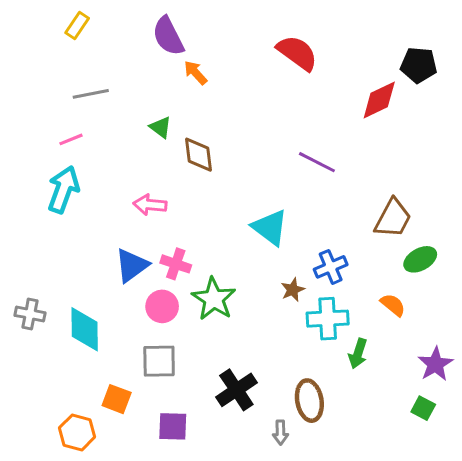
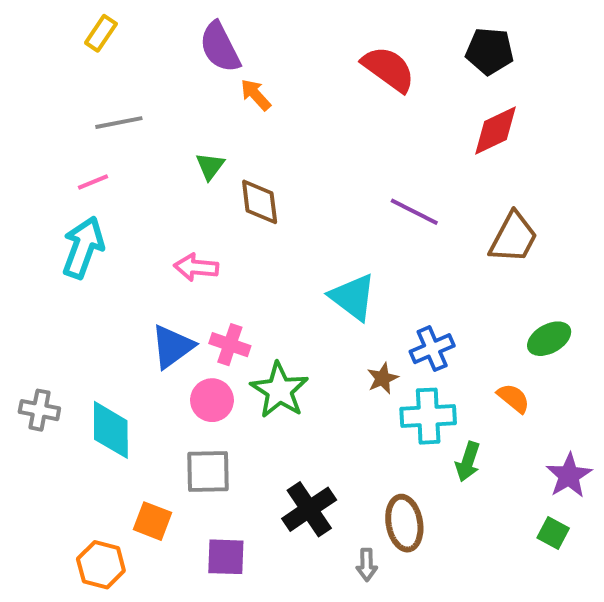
black pentagon: (419, 65) -> (490, 51), moved
green triangle: (161, 127) -> (210, 166), turned 30
brown trapezoid: (393, 218) -> (513, 238), moved

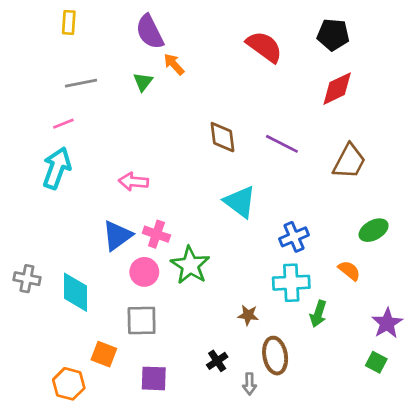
yellow rectangle: (101, 33) -> (69, 22), turned -30
green triangle: (210, 166) -> (143, 82), moved
brown diamond: (260, 202) -> (223, 137), moved
brown star: (383, 378) -> (248, 315), moved, turned 30
black cross: (309, 509) -> (217, 361), moved, size x0.6

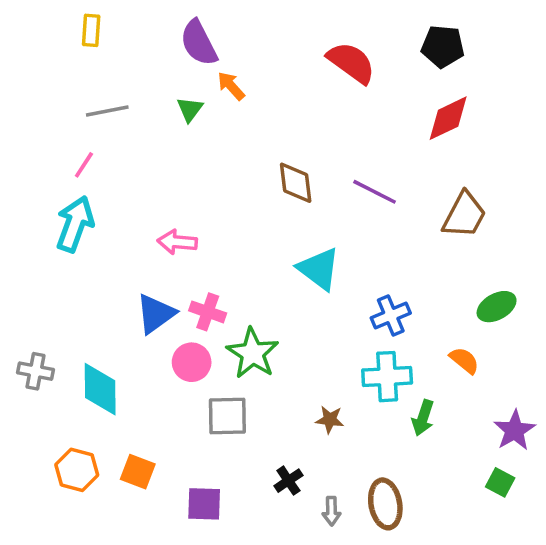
pink line: (63, 124) -> (84, 165), turned -35
gray square: (142, 320) -> (227, 416), moved
brown ellipse: (275, 356) -> (385, 504), moved
orange hexagon: (69, 384) -> (77, 470), moved

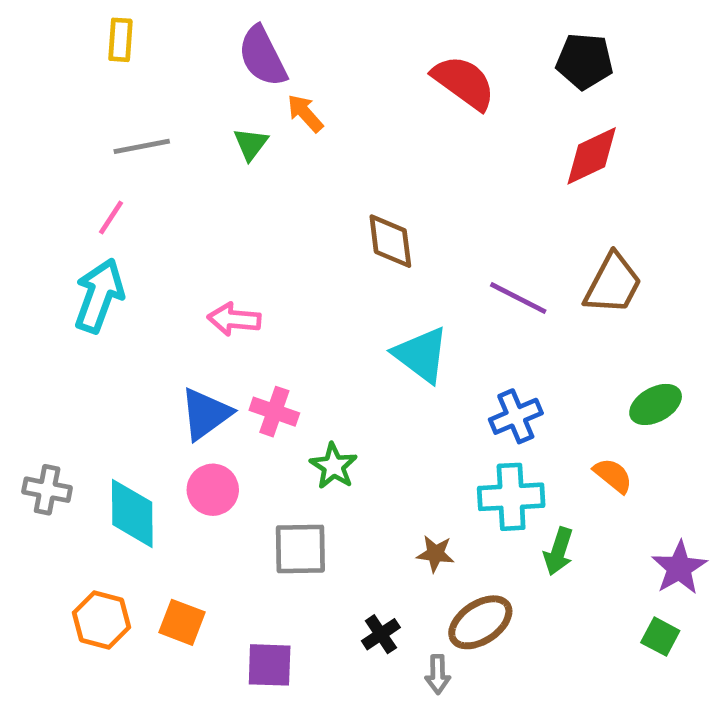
purple line: (375, 192) -> (518, 298), moved
green star: (253, 353) -> (334, 466), size x0.7
pink circle: (192, 362) -> (213, 490), moved
brown ellipse: (385, 504) -> (480, 622), moved, turned 66

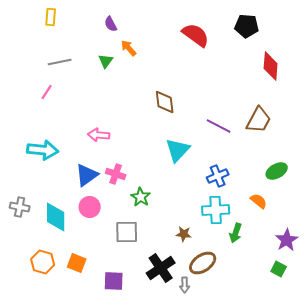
purple semicircle: (262, 56) -> (111, 24), size x0.6
red diamond: (592, 156) -> (271, 66), moved, turned -60
cyan arrow: (99, 296) -> (43, 150), moved, turned 76
cyan triangle: (421, 355) -> (178, 150), turned 36
black cross: (381, 634) -> (161, 268), size x1.8

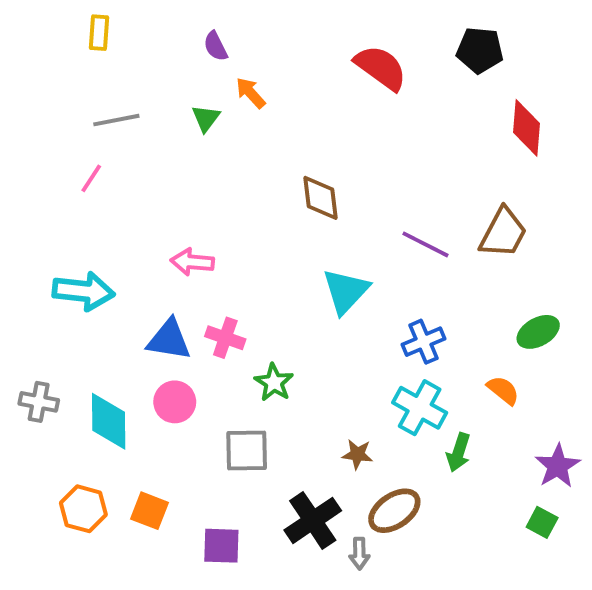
blue triangle: (87, 175) -> (169, 340), turned 45
cyan cross: (216, 210) -> (420, 408), turned 32

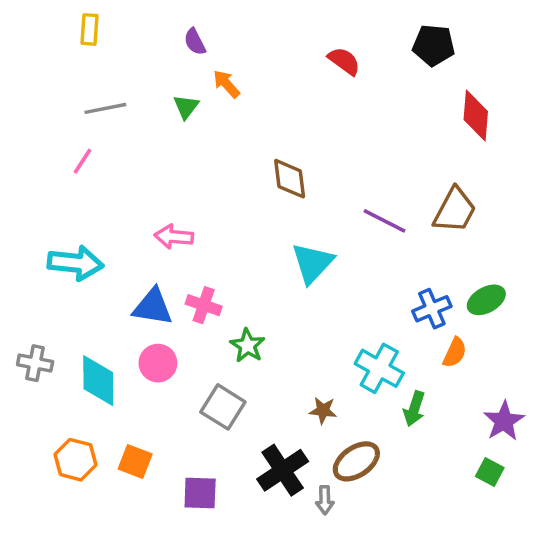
red semicircle: (381, 68) -> (344, 61), size x0.7
blue cross: (423, 342) -> (432, 309), moved
orange semicircle: (503, 390) -> (455, 353), turned 76
gray square: (247, 450) -> (223, 407), turned 33

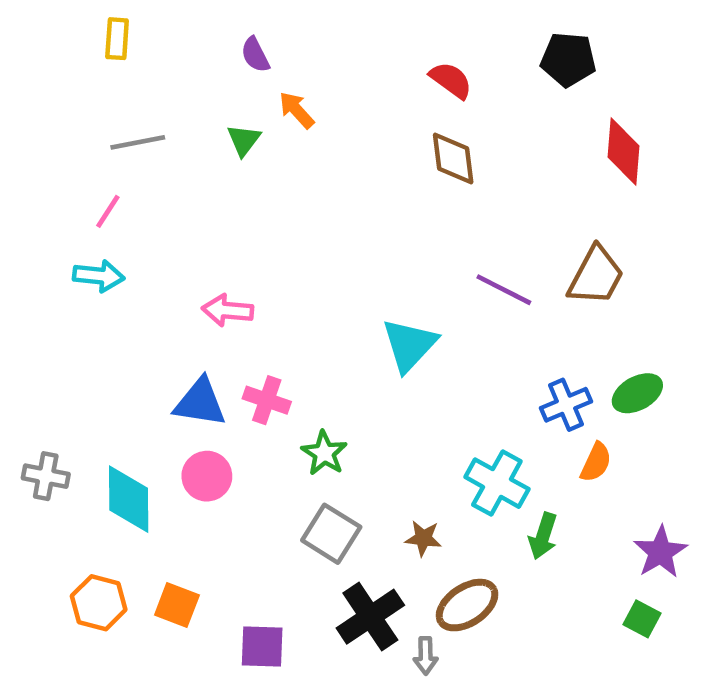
brown diamond: (290, 179) -> (453, 158), moved
cyan arrow: (75, 263) -> (99, 276), moved, size x0.7
gray square: (223, 407) -> (331, 534), moved

